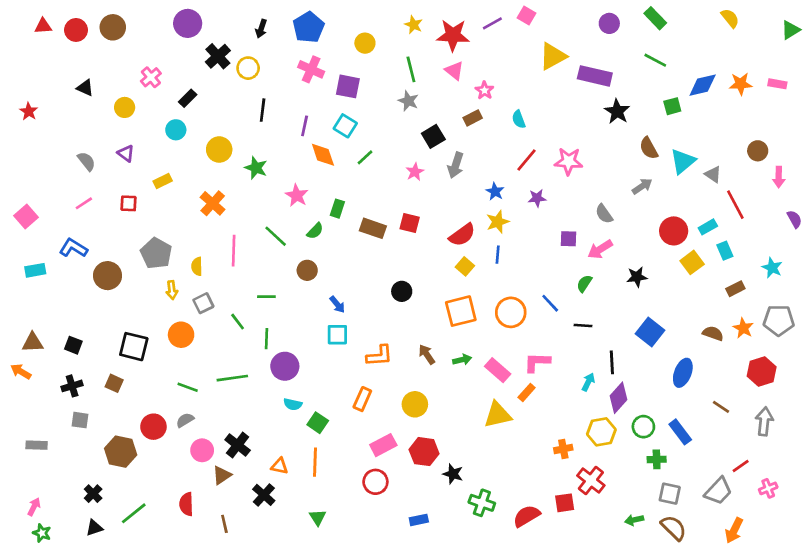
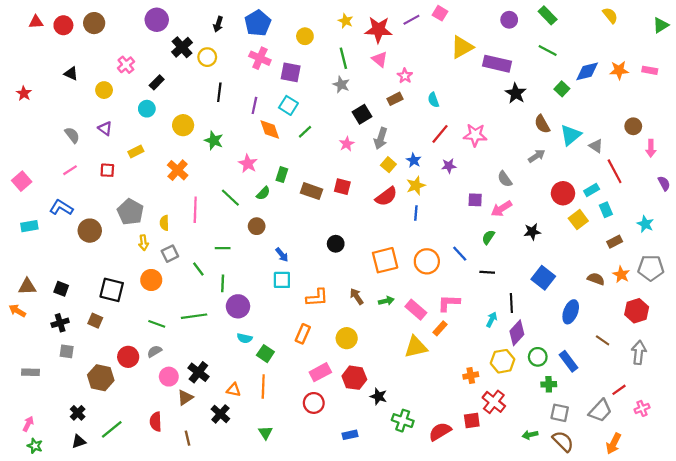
green square: (672, 106) -> (562, 89), turned -32
yellow square: (465, 266) -> (388, 165), moved

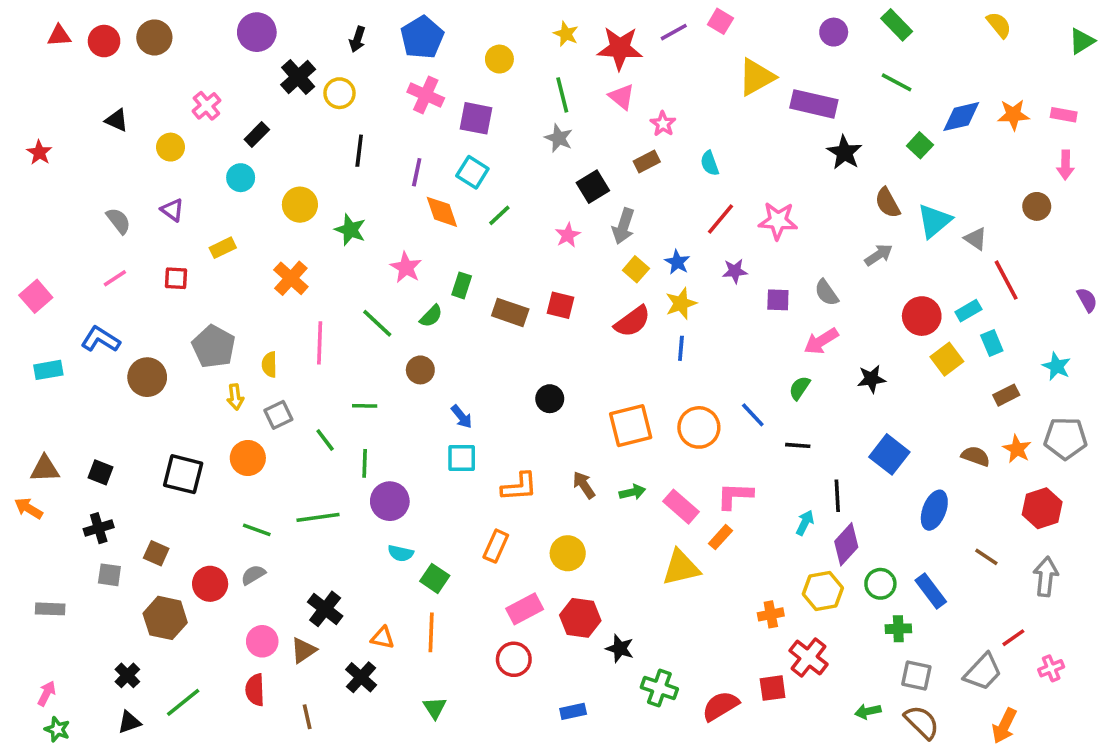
pink arrow: (651, 148) -> (1065, 165), moved
purple square: (475, 200) -> (778, 300), moved
brown square: (95, 321) -> (156, 553), moved
pink circle: (169, 377) -> (262, 641), moved

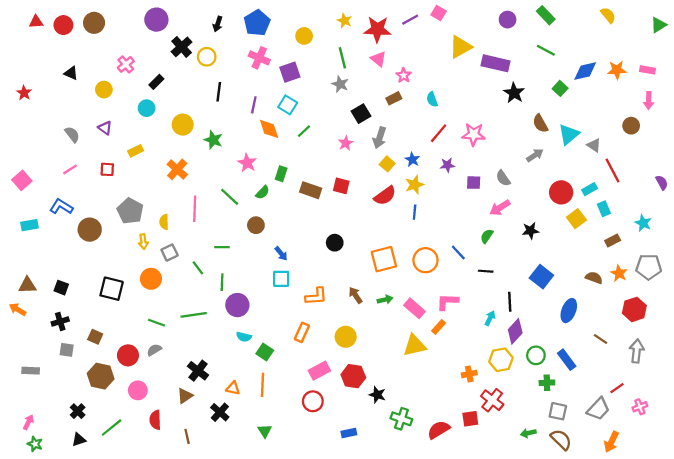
purple square: (476, 118) -> (290, 72), turned -30
pink circle: (262, 641) -> (138, 390), moved

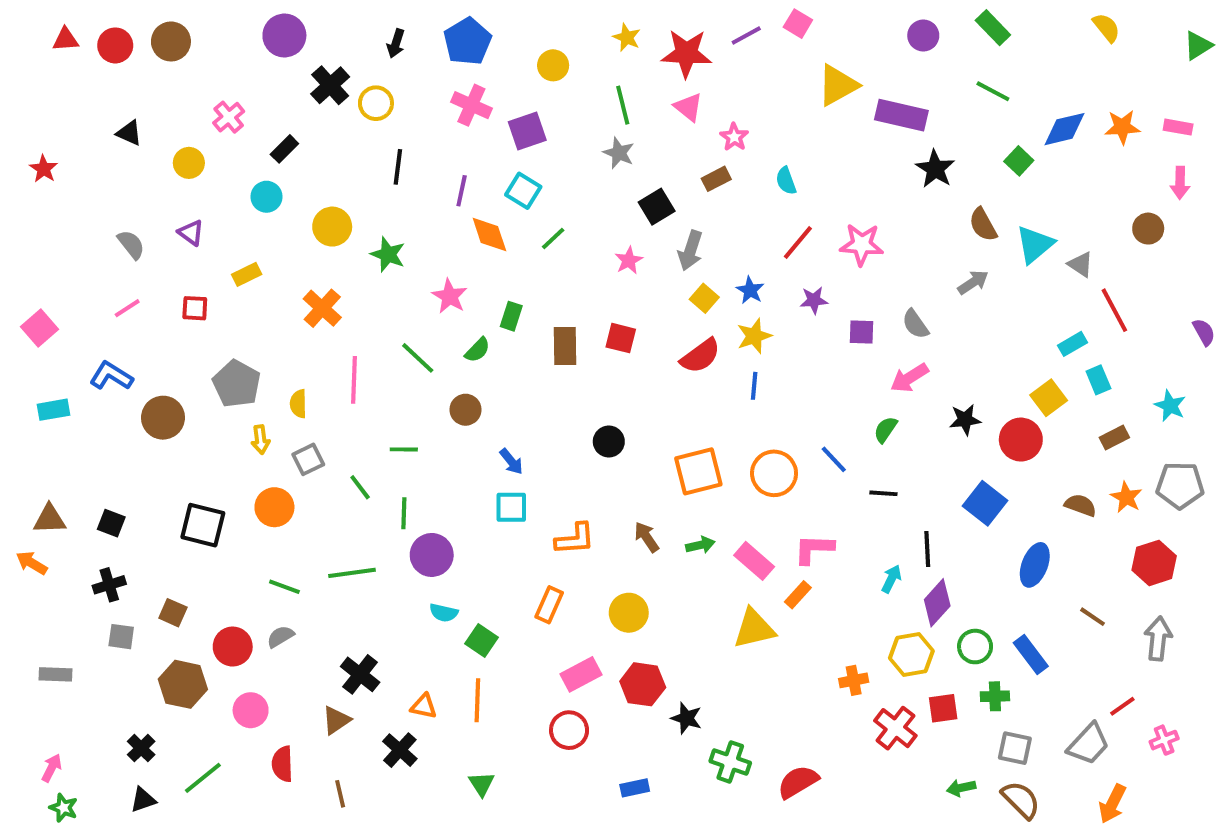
brown rectangle: (311, 190) -> (565, 346), turned 70
red circle: (561, 192) -> (1021, 440), moved
red square: (470, 419) -> (943, 708), moved

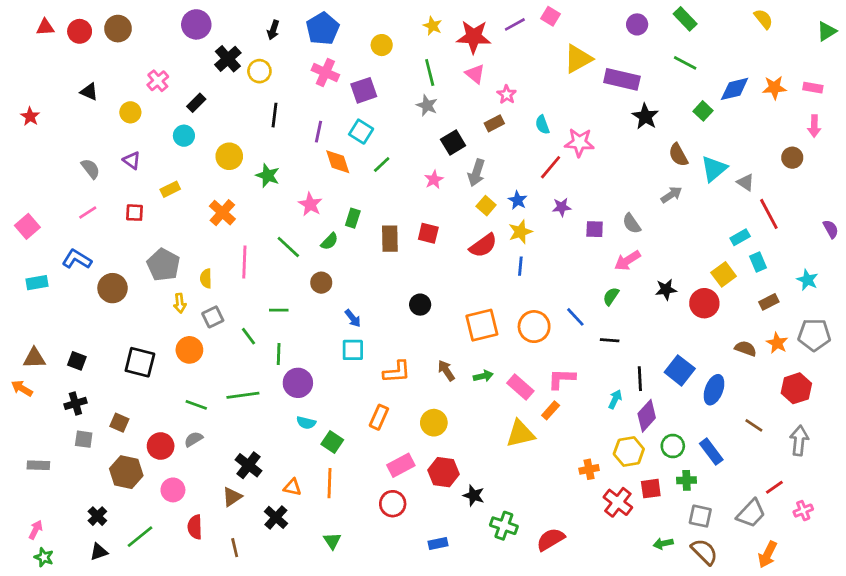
pink star: (862, 244) -> (579, 143), moved
blue square: (985, 503) -> (680, 370), moved

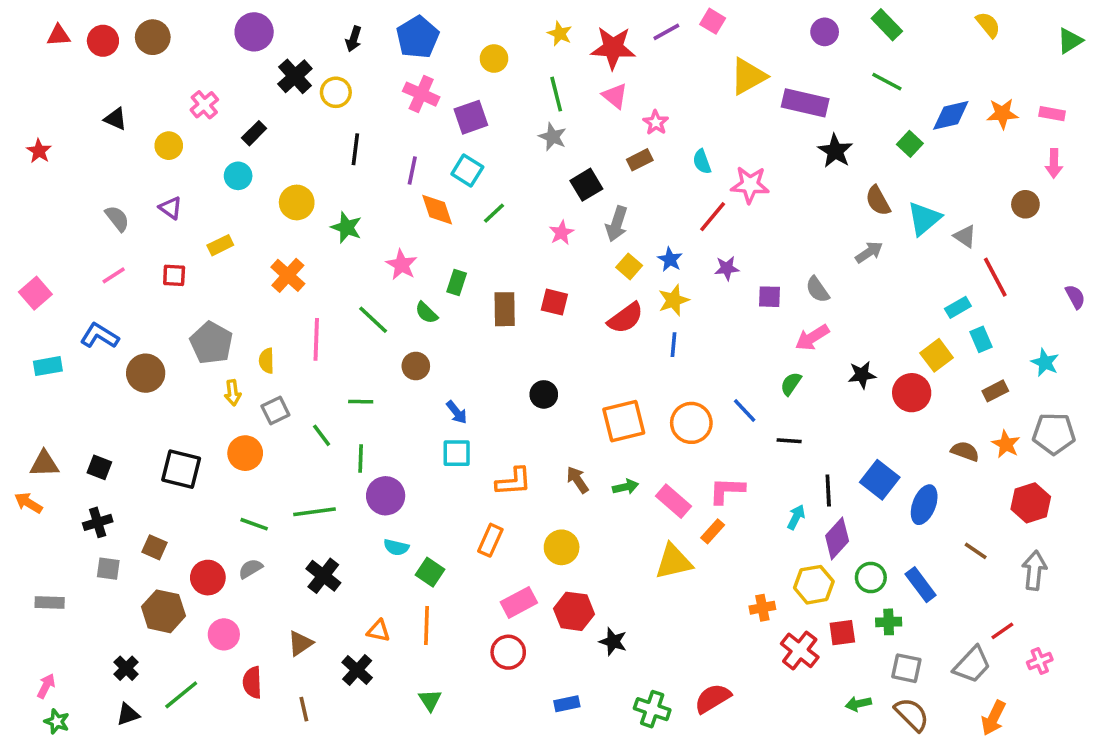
green semicircle: (329, 241) -> (426, 313), turned 90
black cross: (248, 465) -> (323, 576), moved
green cross: (504, 526) -> (652, 709), moved

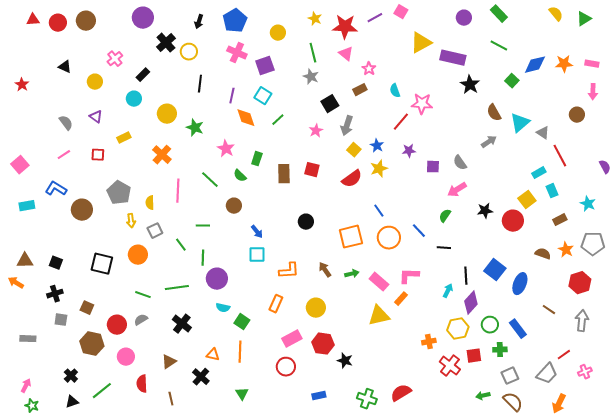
green triangle: (1070, 41) -> (584, 19), moved
blue line: (674, 345) -> (379, 211), moved, turned -40
gray square: (906, 668) -> (510, 376), turned -36

